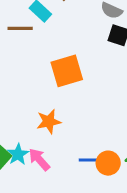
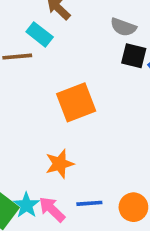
blue line: (90, 160) -> (89, 203), moved

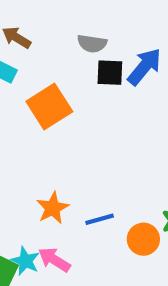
orange square: (76, 102) -> (49, 107), moved
blue line: (89, 203) -> (100, 219), moved

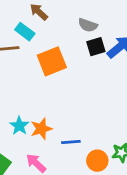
black square: (110, 73) -> (96, 47), turned -30
cyan star: (25, 261) -> (19, 126), moved

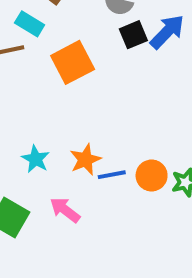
orange star: (41, 129) -> (85, 160), moved
orange circle: (97, 161) -> (152, 176), moved

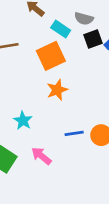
cyan rectangle: (30, 24) -> (61, 29), moved
orange star: (85, 160) -> (57, 90), moved

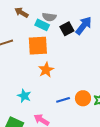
gray semicircle: (84, 19) -> (49, 17), moved
orange square: (51, 56) -> (38, 46), turned 30

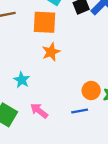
blue line: (63, 100) -> (80, 111), moved

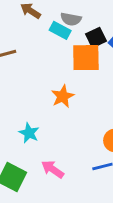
orange square: (44, 22) -> (86, 58), moved

